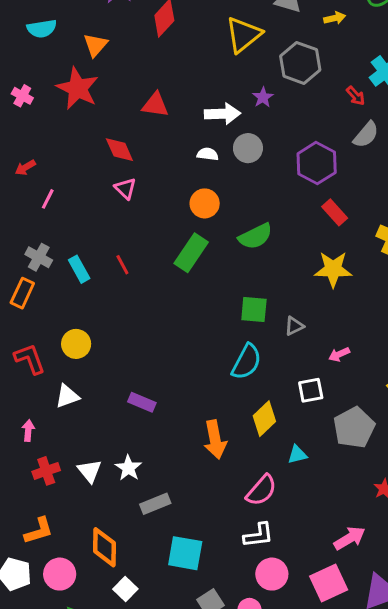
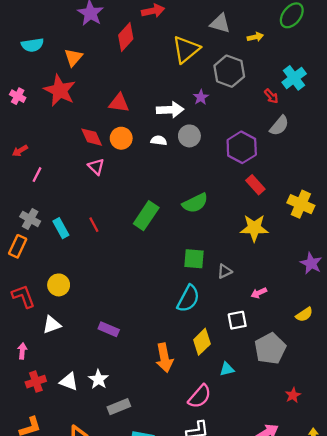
orange circle: (205, 203) -> (121, 138), moved
white triangle: (90, 471) -> (69, 382), turned -30

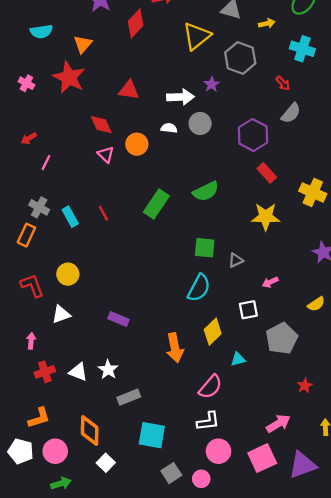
cyan cross: (294, 78) -> (302, 49), moved, turned -35
orange circle: (121, 138) -> (137, 144), moved

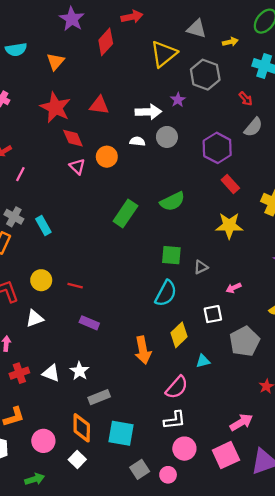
red star: (69, 77) -> (55, 107), moved
red line: (103, 213) -> (75, 286), moved, turned -48
orange diamond: (90, 431) -> (82, 428), moved
pink circle: (55, 451) -> (43, 441), moved

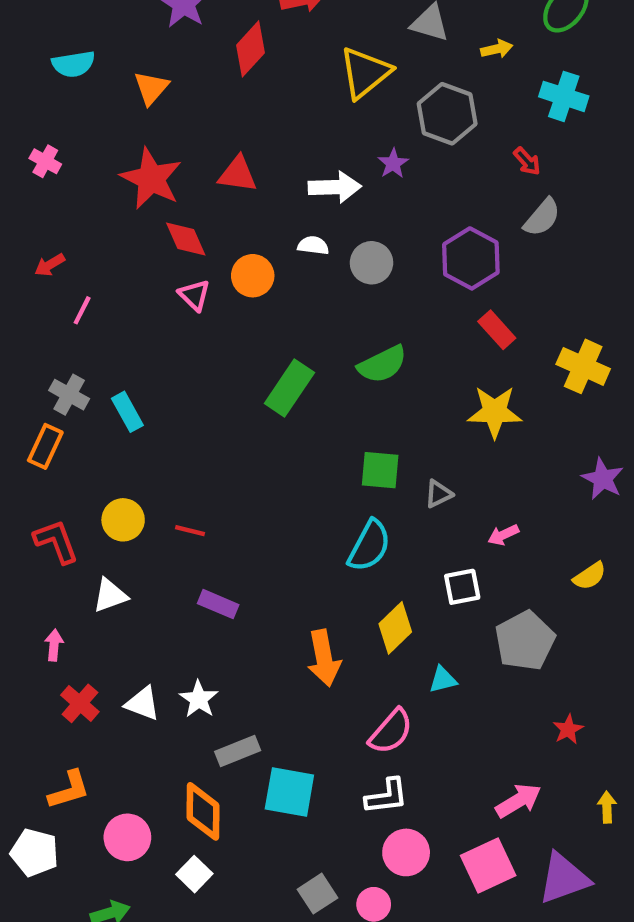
gray circle: (167, 137) -> (371, 263), moved
red cross: (19, 373) -> (80, 703), turned -30
cyan square: (121, 433) -> (289, 792), moved

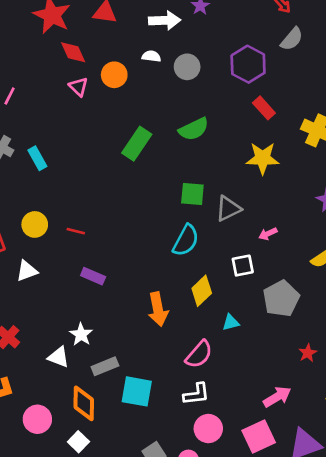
gray triangle: (438, 494) -> (228, 209), size x1.5
white triangle: (143, 703) -> (59, 357), moved

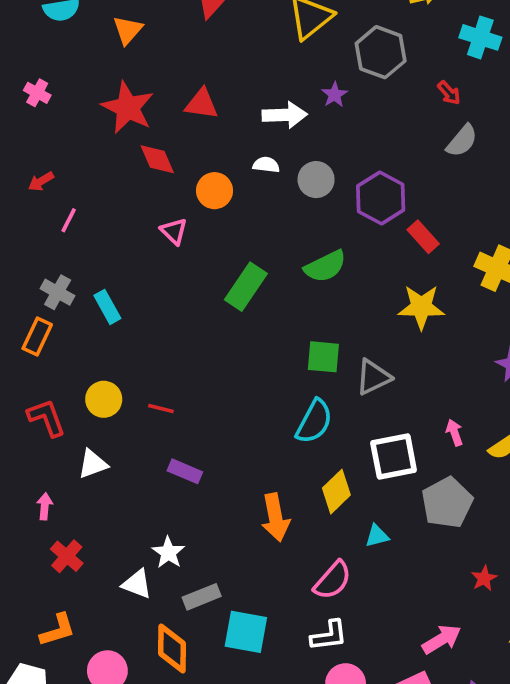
purple hexagon: (248, 64) -> (381, 198), moved
pink triangle: (78, 87) -> (174, 231), moved
pink arrow: (268, 234) -> (455, 433), moved, turned 96
white square: (243, 266) -> (394, 457), size x1.5

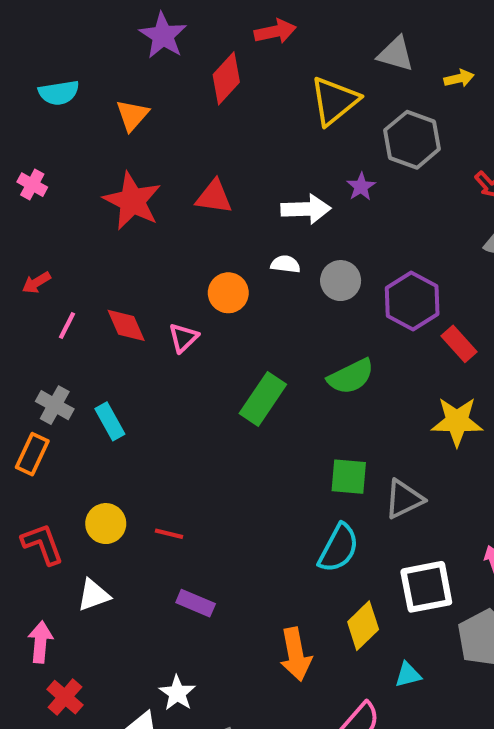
red diamond: (157, 159) -> (126, 325), moved
pink triangle: (174, 231) -> (183, 338), turned 32
pink arrow: (45, 506) -> (40, 642), size x1.4

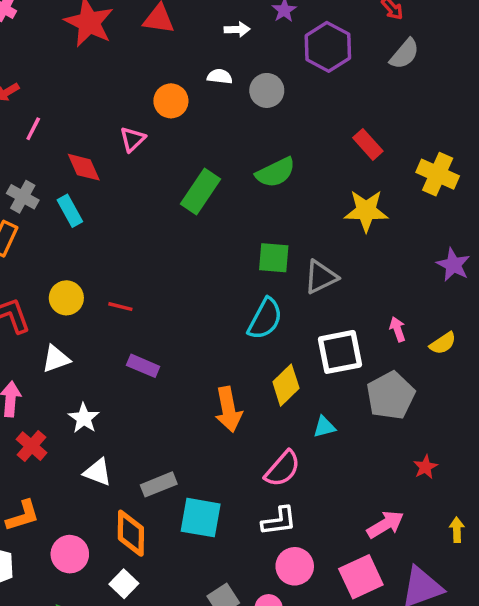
white arrow: (306, 209) -> (237, 29), size x0.6
purple hexagon: (412, 301) -> (328, 47), moved
red diamond: (126, 325) -> (84, 167), moved
white star: (177, 693) -> (84, 418), moved

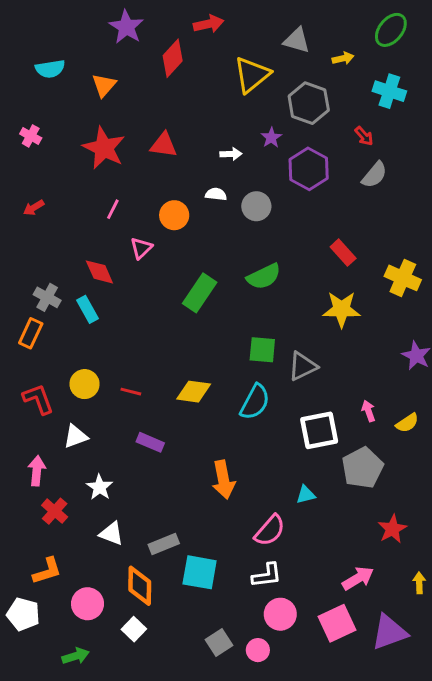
pink line: (33, 129) -> (113, 209), moved
yellow diamond: (286, 385) -> (194, 392), moved, turned 52
red star: (425, 467) -> (392, 529), size x1.4

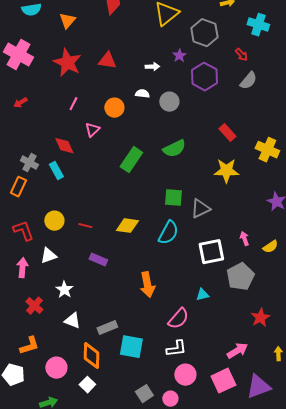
pink cross: (31, 136) -> (18, 55), size x2.0
pink arrow: (37, 471) -> (22, 268), moved

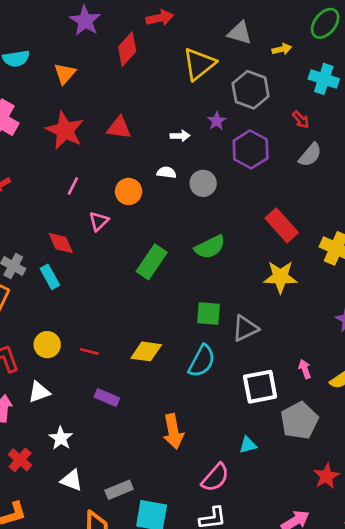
red rectangle: (227, 133) -> (282, 225), size x1.4

